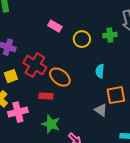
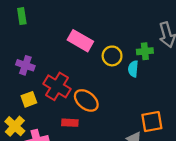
pink rectangle: (55, 26) -> (80, 41), size x1.5
cyan semicircle: (100, 71) -> (133, 69), moved

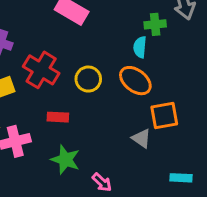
yellow circle: (112, 56) -> (88, 79), moved
orange ellipse: (86, 100) -> (135, 81), moved

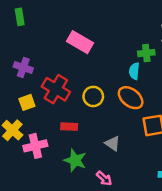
gray triangle: (141, 138) -> (113, 143), moved

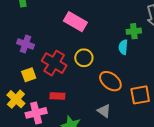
yellow circle: (93, 96) -> (84, 58), moved
orange ellipse: (131, 98) -> (110, 81), moved
red rectangle: (69, 127) -> (57, 96), moved

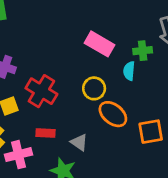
pink rectangle: (75, 22) -> (99, 44), moved
yellow circle: (84, 58) -> (94, 88), moved
gray triangle: (104, 111) -> (79, 142), moved

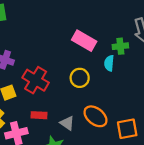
orange ellipse: (113, 114) -> (95, 116), moved
orange square: (151, 132) -> (127, 129), moved

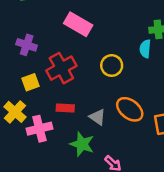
pink rectangle: (84, 41) -> (78, 24), moved
red cross: (36, 80) -> (61, 68), turned 30

